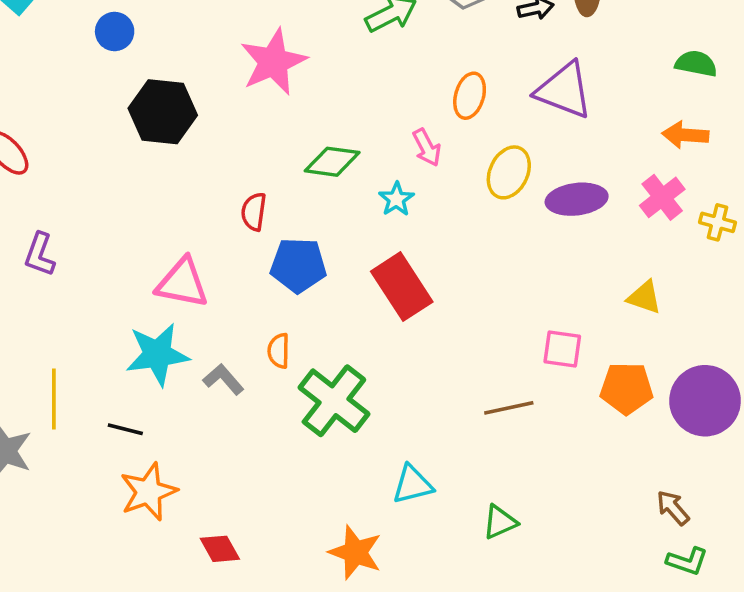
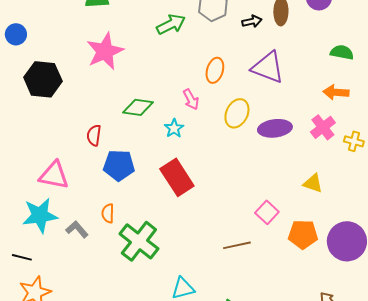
pink square: (562, 349) -> (267, 212), turned 35

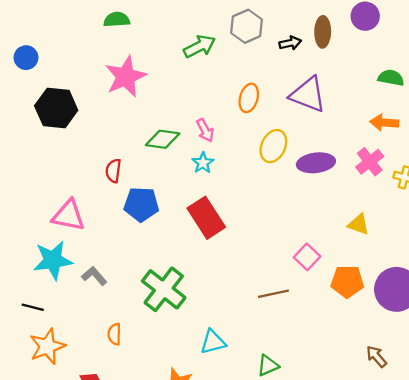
pink arrow: (191, 99) -> (205, 130), moved
orange semicircle: (108, 213) -> (114, 334), moved

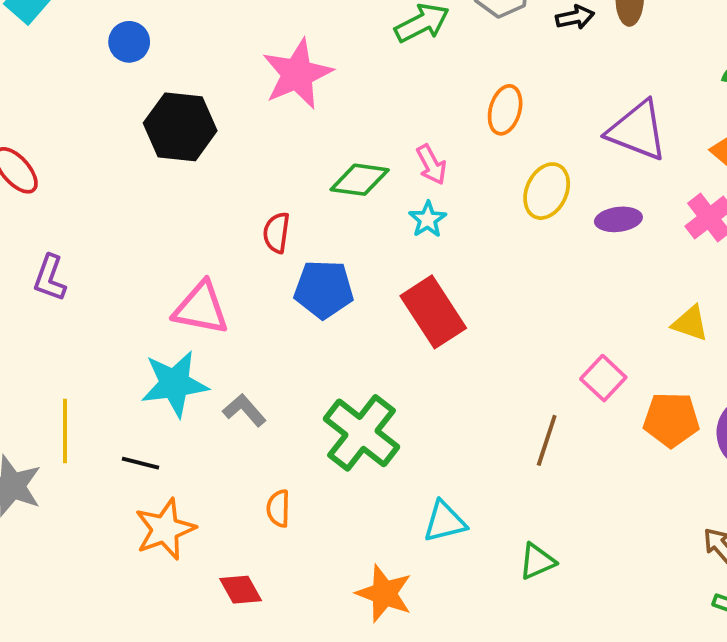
purple triangle: (308, 95) -> (637, 131), moved
purple ellipse: (316, 163) -> (618, 219), size x0.7
brown line: (273, 294) -> (547, 440), turned -60

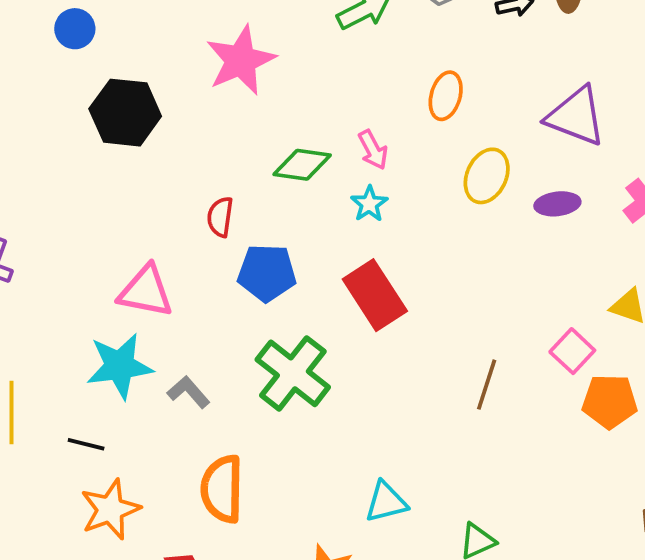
pink square: (603, 378) -> (572, 351), moved
green cross: (361, 433) -> (293, 373), moved
brown line: (547, 440) -> (487, 385), moved
orange semicircle: (278, 508) -> (222, 489), size x1.8

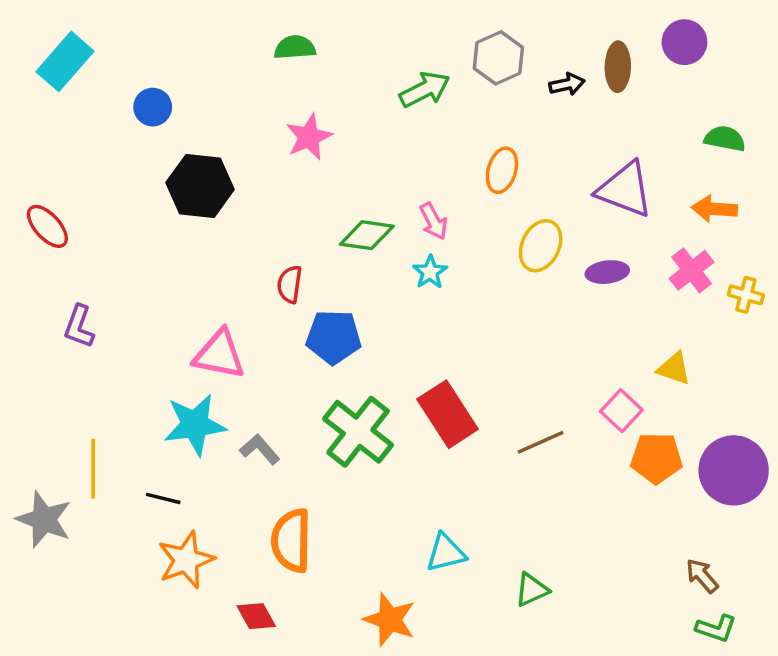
pink star: (241, 60) -> (309, 137), size x0.7
red rectangle: (375, 295) -> (448, 414), moved
brown line: (487, 385) -> (541, 442), turned 48

